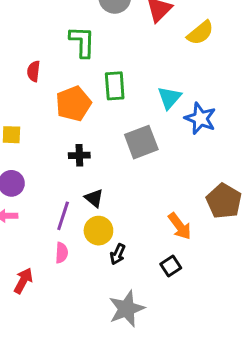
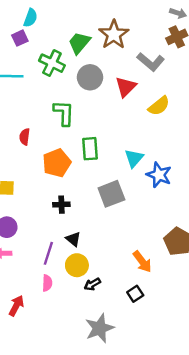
black arrow: (118, 254) -> (92, 284), turned 35

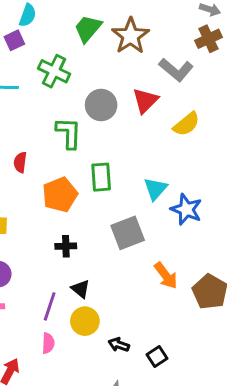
green trapezoid: (79, 43) -> (88, 29), moved
gray circle: (90, 77) -> (101, 105), moved
orange arrow: (142, 262) -> (166, 276), moved
black arrow: (92, 284) -> (119, 345), moved, turned 49

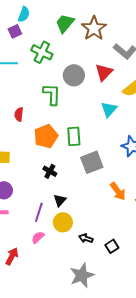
green rectangle: (101, 177) -> (74, 136), moved
cyan triangle: (155, 189) -> (109, 109), moved
black cross: (66, 246) -> (50, 171), turned 32
black triangle: (81, 289) -> (60, 200), turned 32
pink semicircle: (48, 343) -> (38, 237), turned -136

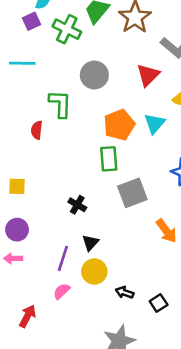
green cross: (42, 52) -> (67, 29), moved
gray circle: (74, 75) -> (94, 75), moved
green L-shape: (52, 94) -> (60, 104), moved
orange pentagon: (46, 136) -> (119, 125), moved

